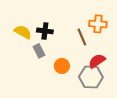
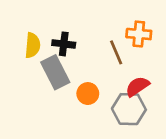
yellow semicircle: (23, 32) -> (33, 45), turned 66
gray rectangle: (39, 51) -> (55, 72), size x1.6

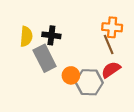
brown line: (116, 52) -> (109, 44), moved
gray hexagon: (129, 109) -> (89, 82), moved

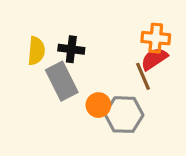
brown line: (109, 44) -> (143, 76), moved
red semicircle: (111, 70) -> (154, 59), moved

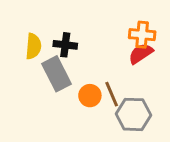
brown line: (143, 76) -> (112, 94), moved
gray hexagon: (124, 115) -> (133, 114), moved

